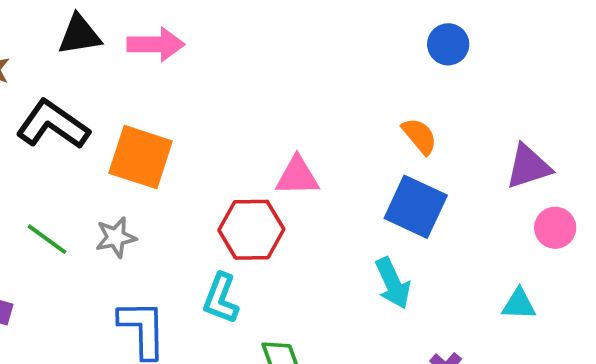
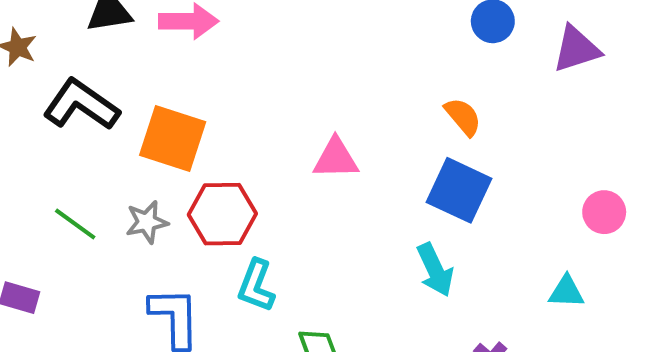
purple triangle: (528, 167) -> (576, 49), moved
red hexagon: (251, 230) -> (222, 214), moved

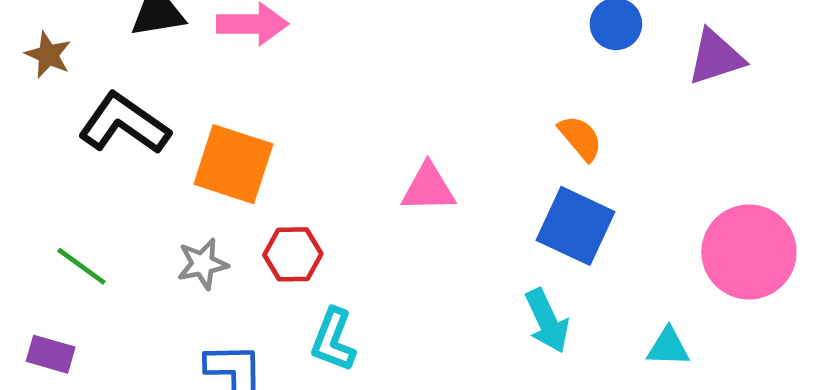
pink circle: (604, 212) -> (749, 252), size x1.8
red hexagon: (222, 214) -> (293, 254), size x0.7
green line: (75, 224) -> (81, 266), moved
cyan triangle: (566, 292) -> (668, 347), moved

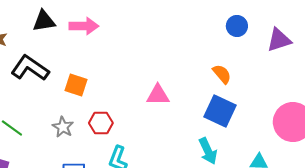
orange square: (233, 164) -> (76, 85), size x0.7
gray star: (203, 264) -> (63, 127), turned -30

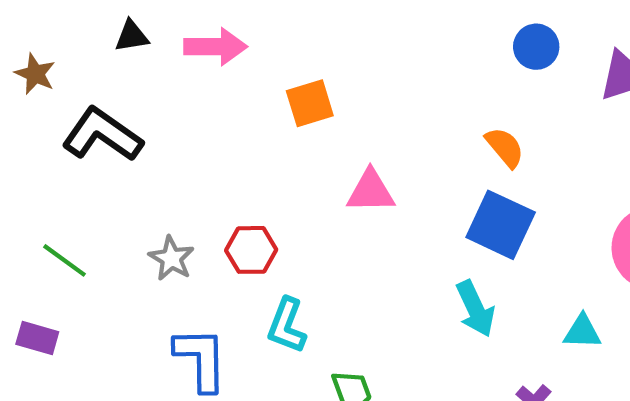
black triangle: (44, 21) -> (132, 36), size x0.7
orange square: (76, 85) -> (310, 103), moved, turned -35

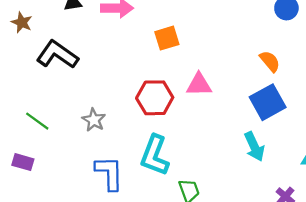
blue square: (501, 225) -> (268, 102), turned 36
red hexagon: (251, 250) -> (155, 98), moved, size x1.4
cyan L-shape: (287, 325) -> (155, 155), size x1.4

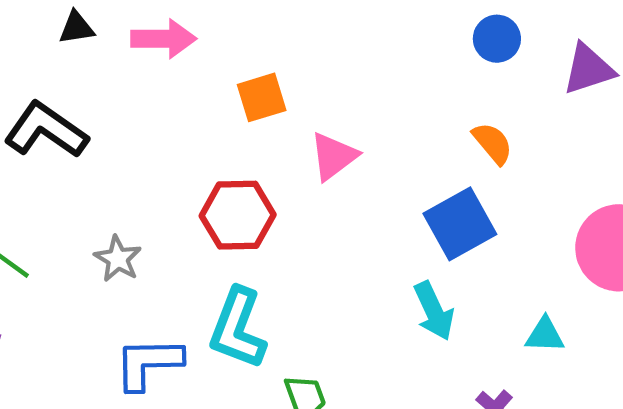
orange semicircle: (270, 61) -> (493, 143), moved
pink triangle: (199, 85) -> (334, 156), moved, turned -36
blue L-shape: (109, 173) -> (148, 363), turned -90

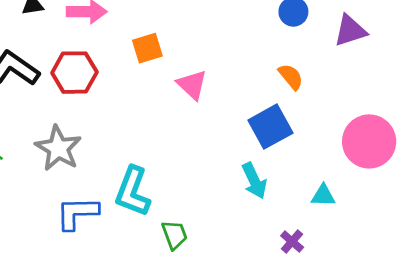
pink triangle: (334, 156) -> (192, 85), turned -40
red hexagon: (238, 215) -> (74, 73), moved
gray star: (118, 259) -> (58, 148), size x1.6

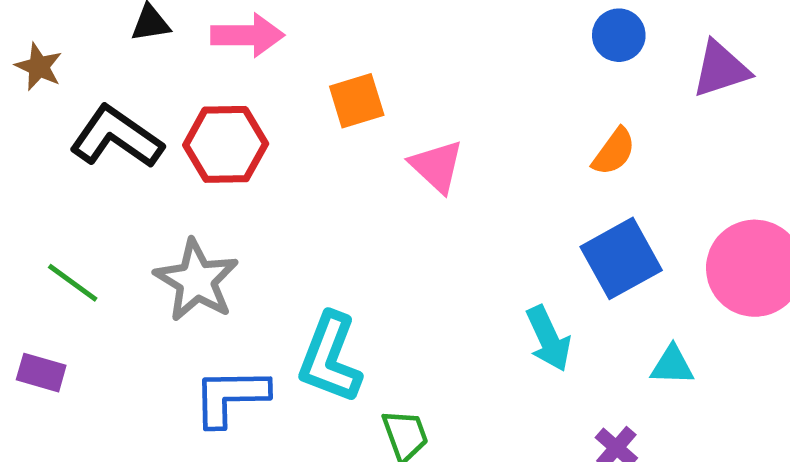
orange semicircle: (291, 77) -> (614, 152), turned 76
blue square: (270, 127) -> (621, 258), moved

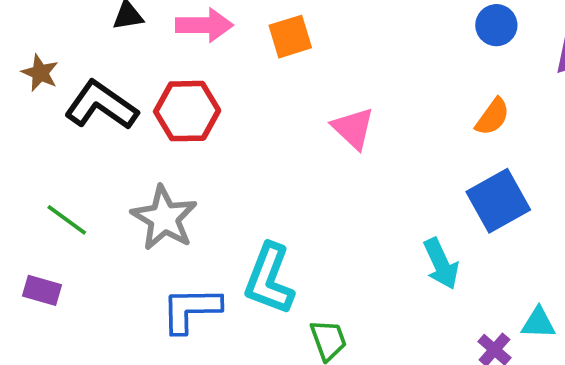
brown star: (39, 67) -> (40, 73), moved
orange square: (357, 101) -> (290, 37), moved
cyan triangle: (672, 365) -> (538, 323), moved

